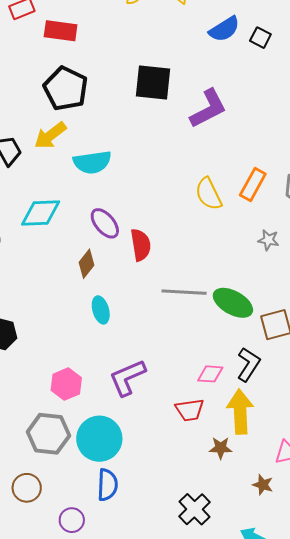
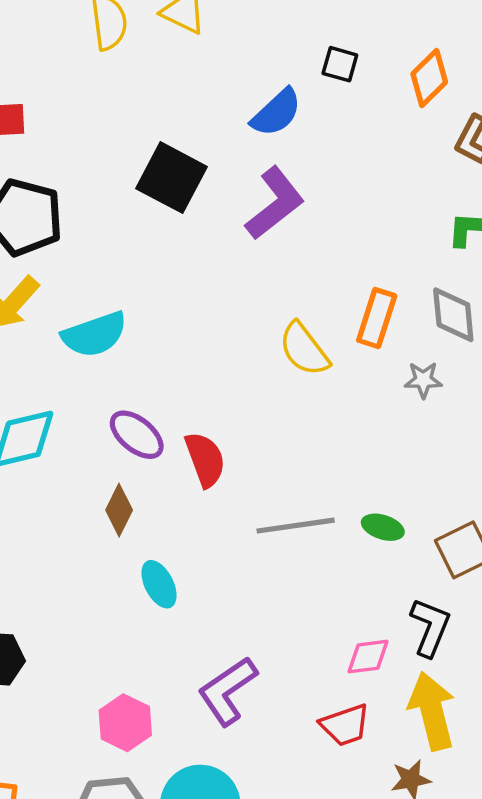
blue semicircle: (224, 29) -> (276, 113), moved
black square: (153, 83) -> (171, 178), turned 33
gray star: (268, 240) -> (423, 380), moved
green ellipse: (233, 303) -> (383, 527), size x0.6

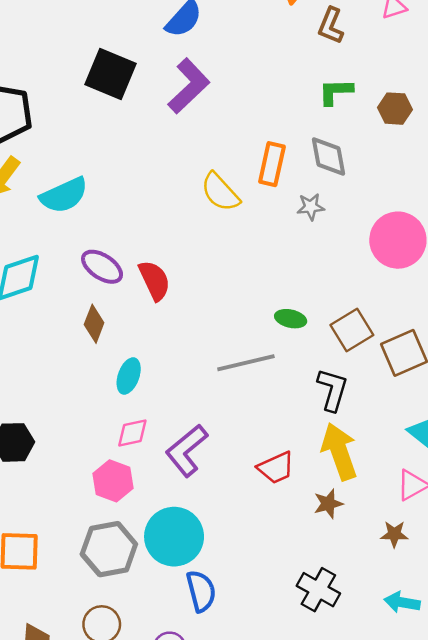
gray line: (296, 526) -> (246, 363), moved
cyan ellipse: (159, 584) -> (129, 376), turned 52
pink diamond: (368, 657) -> (132, 433), moved

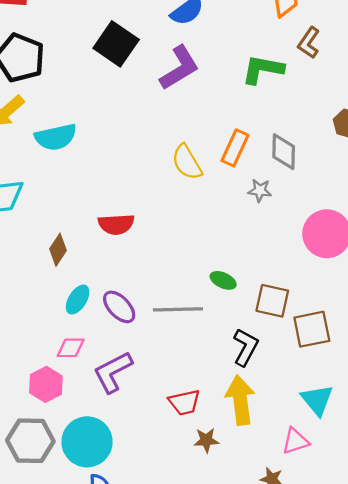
green L-shape: (336, 92) -> (263, 69), moved, size x1.4
purple ellipse: (102, 267) -> (119, 307), moved
red semicircle: (154, 280) -> (116, 224), turned 100
brown square: (352, 330) -> (272, 301), turned 32
brown star: (328, 504) -> (206, 440), moved

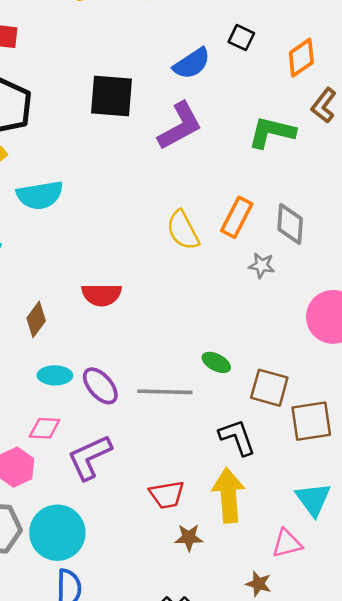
black square: (116, 44) -> (112, 96), turned -33
cyan ellipse: (78, 300) -> (55, 375), turned 56
black L-shape: (246, 347) -> (237, 437), turned -51

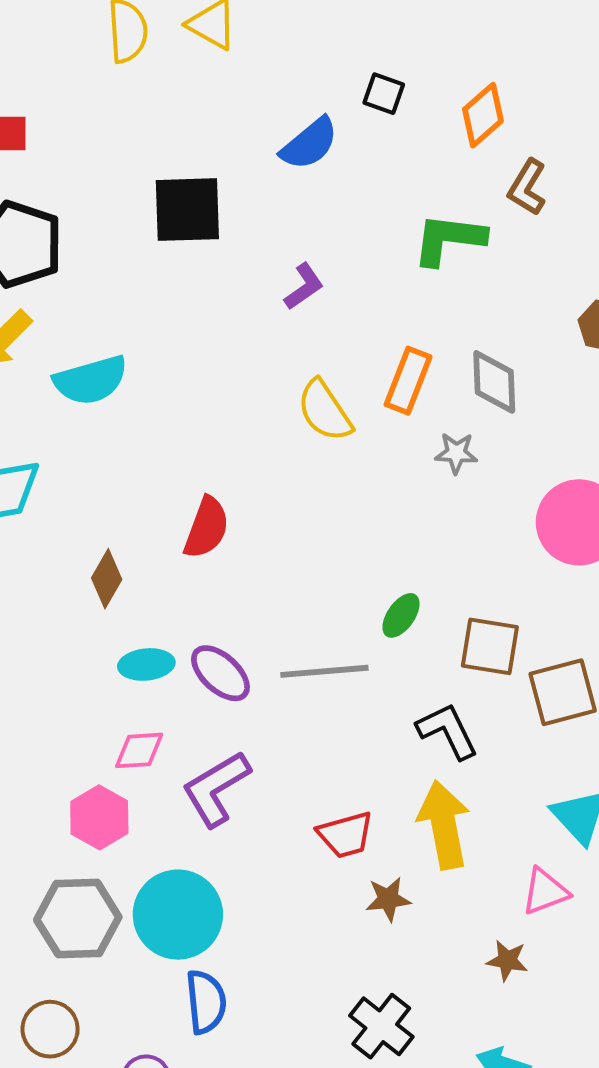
purple L-shape: (180, 126) -> (304, 286), moved, size x0.6
red semicircle: (102, 295) -> (206, 528), turned -63
green ellipse: (216, 362) -> (401, 615), turned -76

